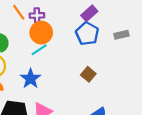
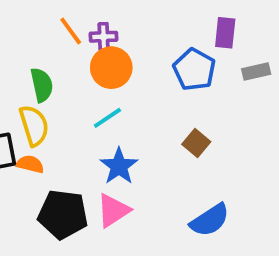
purple rectangle: (89, 13) -> (225, 33), moved, turned -42
cyan line: (39, 50) -> (107, 118), moved
blue star: (31, 79) -> (119, 166), moved

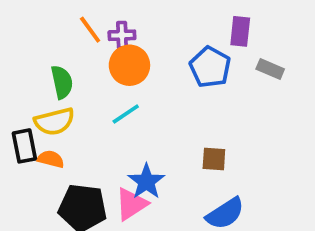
gray rectangle: (256, 71) -> (270, 69), turned 36
yellow semicircle: (34, 126) -> (54, 122), turned 93
brown square: (196, 143) -> (214, 159), moved, turned -36
blue star: (119, 166) -> (146, 182), moved

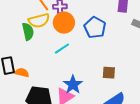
blue pentagon: (210, 67) -> (95, 28), moved
yellow semicircle: (54, 122) -> (39, 21), moved

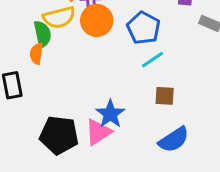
cyan line: (62, 49) -> (153, 60), moved
orange semicircle: (22, 73) -> (36, 54), moved, turned -96

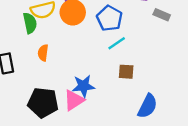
orange semicircle: (36, 54) -> (43, 53), moved
blue star: (110, 114) -> (83, 86), turned 30
blue semicircle: (174, 140) -> (147, 106), moved, turned -30

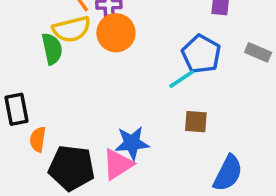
gray rectangle: (162, 15) -> (258, 52), moved
blue pentagon: (110, 18) -> (201, 54), moved
orange semicircle: (43, 53) -> (38, 139), moved

